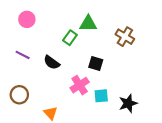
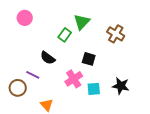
green triangle: (88, 24) -> (82, 22), turned -48
purple line: (23, 55) -> (33, 75), moved
black star: (128, 103) -> (121, 86), moved, turned 30

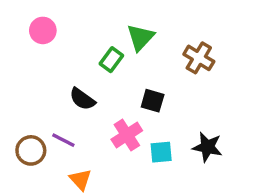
purple line: (33, 75) -> (63, 140), moved

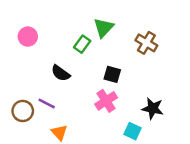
pink circle: (43, 30) -> (28, 37), moved
pink cross: (127, 135) -> (106, 101), moved
cyan square: (161, 152) -> (133, 131), moved, turned 30

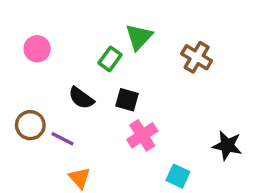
black square: (112, 74) -> (127, 100), moved
black star: (153, 108) -> (227, 146), moved
brown circle: (23, 111) -> (30, 125), moved

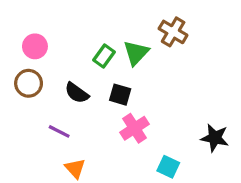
green triangle: (139, 37) -> (136, 53), moved
brown cross: (197, 57) -> (173, 32), moved
brown circle: (30, 125) -> (29, 83), moved

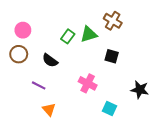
green triangle: (136, 53) -> (89, 34), turned 30
black square: (120, 95) -> (112, 56), moved
pink cross: (134, 128) -> (88, 83), turned -30

